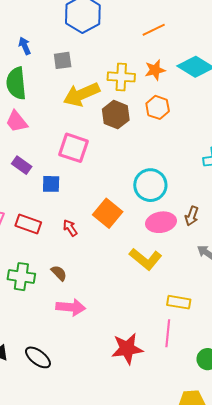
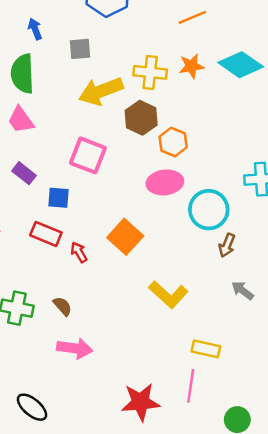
orange hexagon: (158, 107) -> (173, 142), moved
cyan circle: (150, 185) -> (209, 210), moved
pink ellipse: (161, 222) -> (165, 182), moved
red rectangle: (28, 224) -> (46, 234), moved

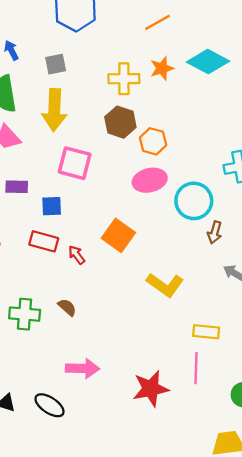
yellow arrow: (101, 91) -> (54, 110), moved, turned -60
purple rectangle: (24, 173) -> (17, 187), turned -30
pink arrow: (75, 348) -> (83, 368), moved

